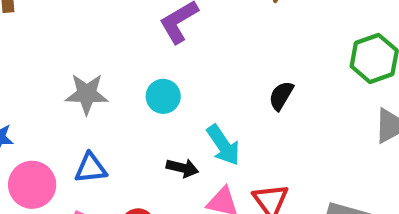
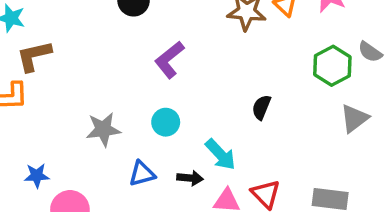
blue triangle: (91, 168) -> (142, 174), moved

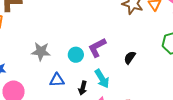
purple L-shape: (169, 60) -> (97, 47), moved
black arrow: (190, 178) -> (83, 88), turned 88

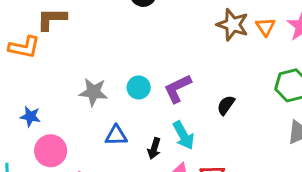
cyan circle: (76, 55) -> (139, 87), moved

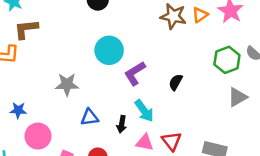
orange triangle: (265, 27) -> (200, 15), turned 35
cyan circle: (139, 87) -> (109, 50), moved, size x1.5

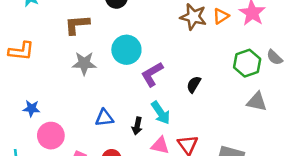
brown L-shape: (26, 29) -> (77, 25), moved
gray star: (67, 84) -> (84, 63), moved
gray triangle: (238, 97) -> (257, 102), turned 40

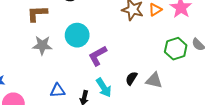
black semicircle: (194, 84) -> (131, 78), moved
gray triangle: (257, 102) -> (154, 80), moved

